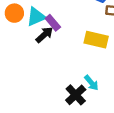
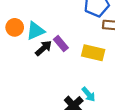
purple rectangle: (53, 23) -> (61, 44), moved

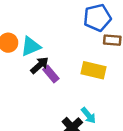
purple rectangle: (61, 44) -> (51, 74), moved

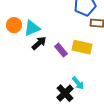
purple rectangle: (51, 74) -> (61, 50), moved

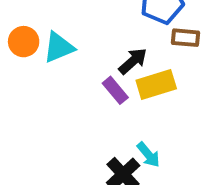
black arrow: (39, 43) -> (133, 61), moved
yellow rectangle: (82, 47) -> (156, 84), turned -30

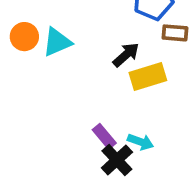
purple rectangle: (115, 90) -> (104, 136), moved
cyan arrow: (148, 155) -> (141, 142), turned -30

